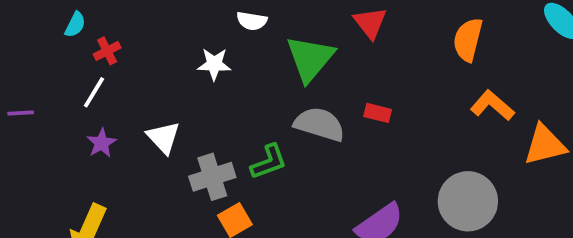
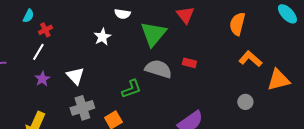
white star: (214, 64) -> (102, 37), turned -30
gray cross: (212, 177) -> (82, 108), moved
gray circle: (468, 201) -> (245, 102), moved, size x0.5

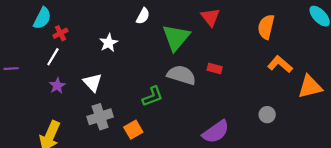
white semicircle: (122, 14) -> (143, 16), turned -70
cyan semicircle: (28, 16) -> (42, 18), size x1.5
white star: (102, 37) -> (109, 43), moved
gray circle: (245, 102) -> (267, 115), moved

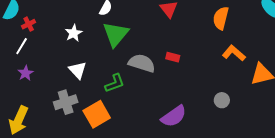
green triangle: (176, 37) -> (116, 34), moved
white triangle: (93, 82) -> (78, 70), moved
orange square: (133, 130) -> (97, 114), size x1.5

